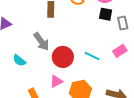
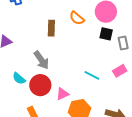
red circle: (63, 57) -> (40, 85), moved
pink triangle: (56, 81) -> (62, 94), moved

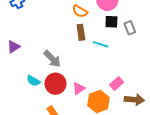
brown rectangle: (51, 28) -> (81, 32), moved
pink rectangle: (120, 71) -> (117, 84), moved
cyan line: (92, 75) -> (101, 44), moved

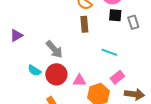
cyan line: (101, 44) -> (109, 52), moved
pink triangle: (79, 88) -> (79, 80), turned 32

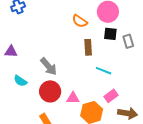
brown rectangle: (84, 24) -> (88, 47), moved
purple triangle: (16, 35) -> (11, 52), turned 32
cyan semicircle: (34, 70) -> (20, 81), moved

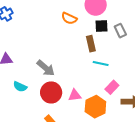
brown rectangle: (88, 47) -> (91, 44), moved

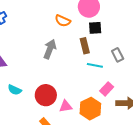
gray rectangle: (120, 31) -> (118, 55), moved
gray arrow: (46, 68) -> (50, 49), moved, turned -108
pink triangle: (75, 95) -> (66, 106), moved

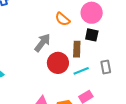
cyan line: (95, 65) -> (81, 71), turned -49
red circle: (46, 95) -> (58, 63), moved

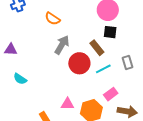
orange semicircle: (63, 19) -> (53, 19), moved
brown rectangle: (77, 49) -> (97, 48), turned -35

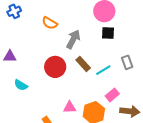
gray arrow: (62, 45) -> (73, 39), moved
brown rectangle: (97, 48) -> (83, 64), moved
red circle: (79, 63) -> (55, 67), moved

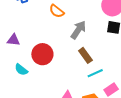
red circle: (55, 67) -> (42, 54), moved
cyan line: (103, 70) -> (95, 73), moved

